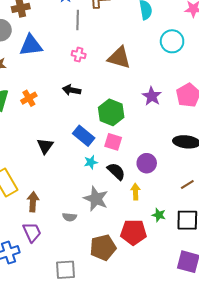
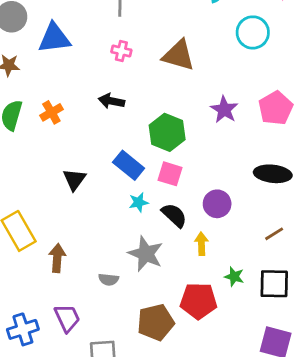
purple trapezoid: (32, 232) -> (67, 318), moved

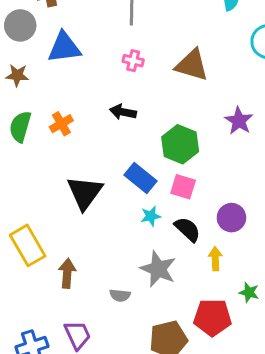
black triangle: (74, 180) -> (85, 193), size x1.5

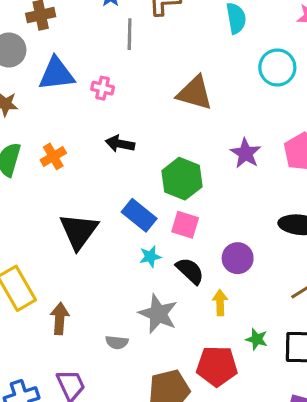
pink cross: (133, 61) -> (103, 88), moved

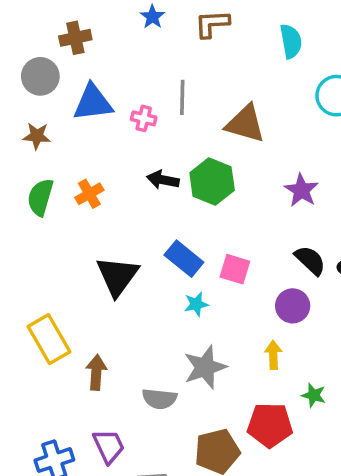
gray line: (130, 34) -> (182, 97), moved
green hexagon: (182, 179) -> (212, 181), moved
black semicircle: (190, 271) -> (310, 260), moved
gray star: (158, 314) -> (205, 367), turned 30
gray semicircle: (117, 342) -> (159, 399), size x1.4

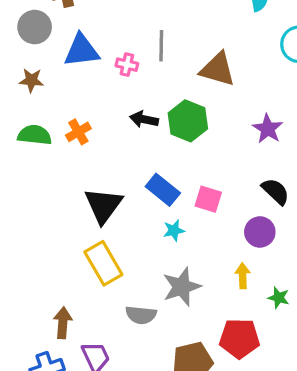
green semicircle: (40, 197) -> (35, 135), turned 80
yellow rectangle: (49, 339) -> (103, 263), moved
brown arrow: (96, 372) -> (63, 323), moved
green star: (314, 395) -> (279, 298), moved

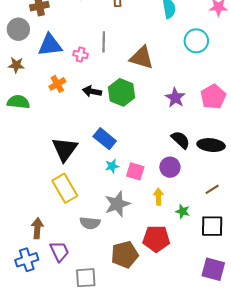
orange cross: (78, 132) -> (57, 84), moved
pink square: (208, 199) -> (135, 171), moved

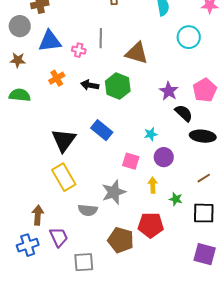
black semicircle: (181, 140) -> (184, 113), moved
cyan star: (112, 166) -> (151, 134), moved
brown pentagon: (125, 255) -> (121, 240), turned 30

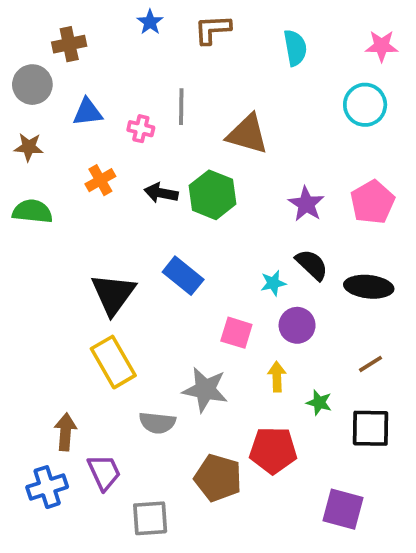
cyan circle: (189, 37) -> (365, 105), moved
blue triangle: (50, 41) -> (88, 112), size x0.7
black semicircle: (184, 113) -> (312, 265), moved
gray star: (114, 192) -> (205, 390), turned 30
purple square: (205, 254) -> (343, 509), moved

